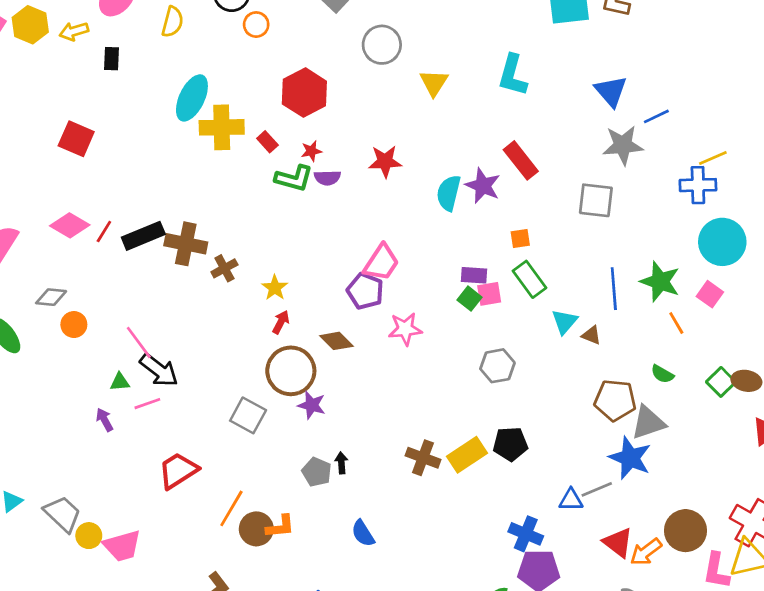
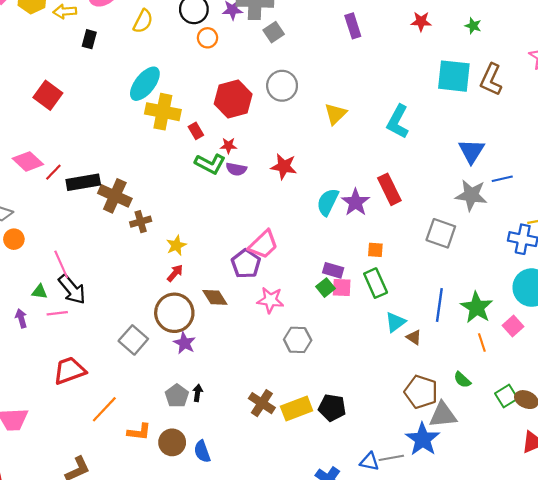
gray circle: (382, 45) -> (282, 86), moved
gray hexagon: (497, 366) -> (298, 340), moved
brown circle: (256, 529) -> (172, 442), moved

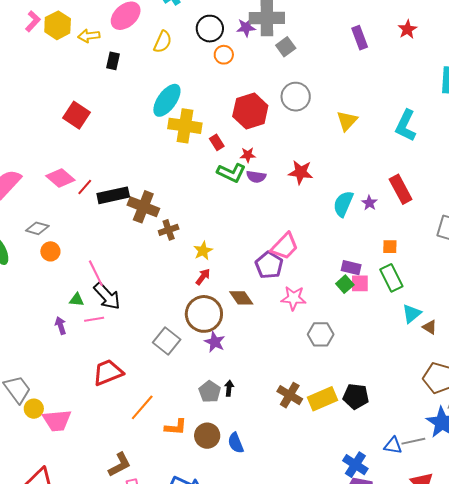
red star: (421, 21) -> (407, 29), moved, turned -30
purple star: (356, 202) -> (369, 203), size x0.6

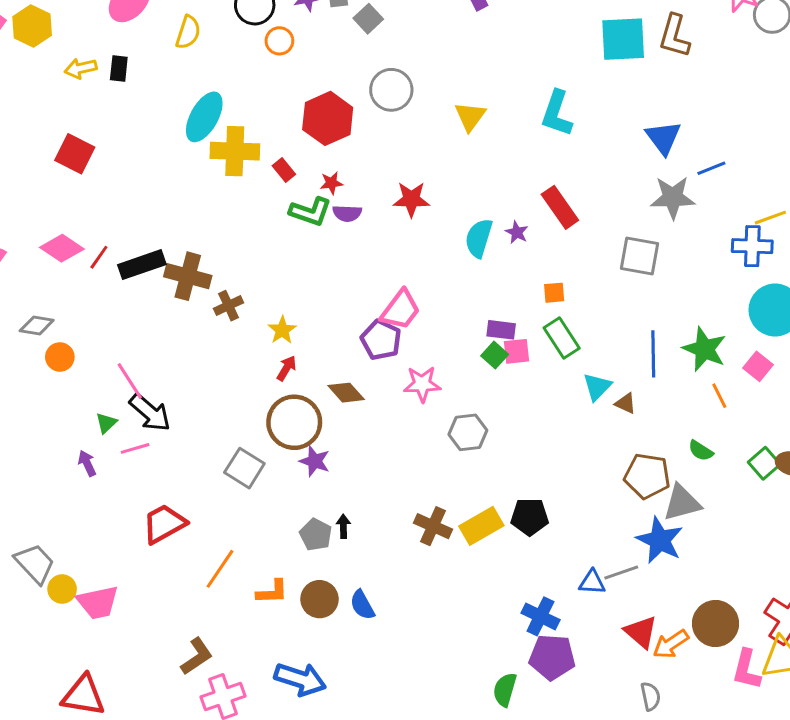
yellow arrow: (89, 36) -> (81, 68), moved
green triangle: (77, 300) -> (106, 423), turned -42

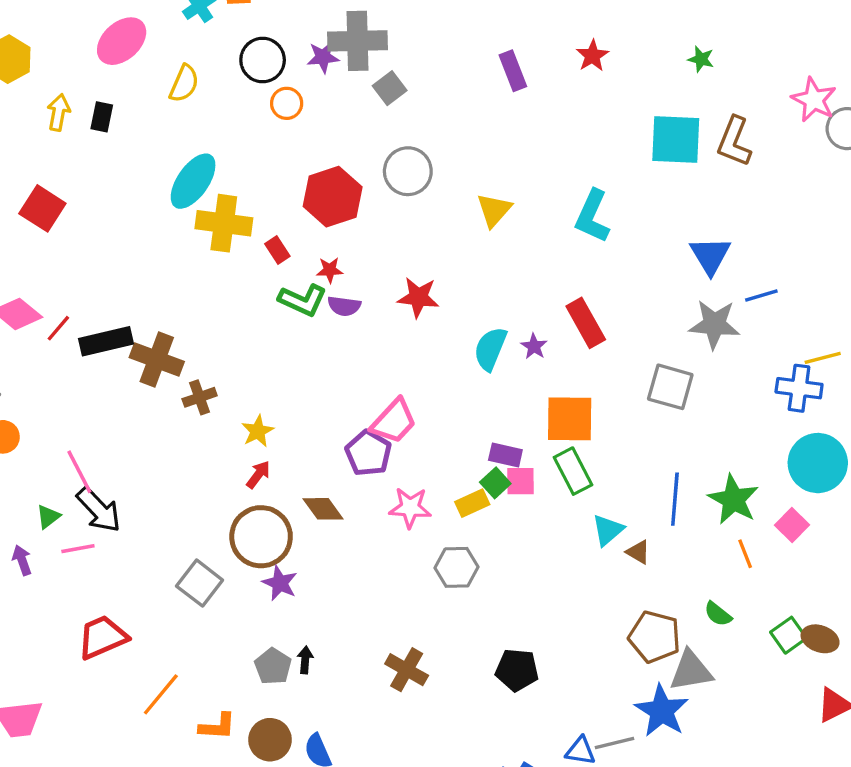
yellow arrow: (81, 68) -> (59, 112), turned 108
orange square: (554, 293) -> (570, 419), size x2.0
yellow rectangle: (481, 526) -> (472, 503), moved, size x0.7

